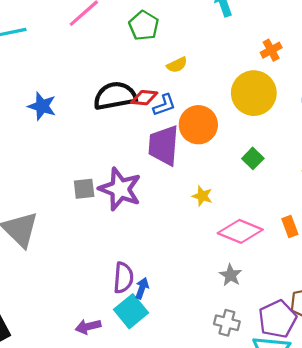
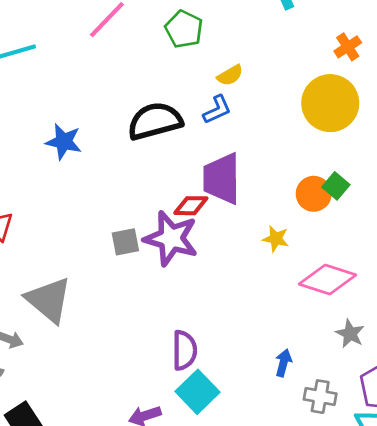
red diamond: (144, 98) -> (191, 206), moved
blue L-shape: (164, 105) -> (217, 110), moved
orange circle: (198, 125) -> (314, 194), moved, size x0.7
gray star: (230, 275) -> (350, 334), moved
blue arrow: (142, 288) -> (283, 363), moved

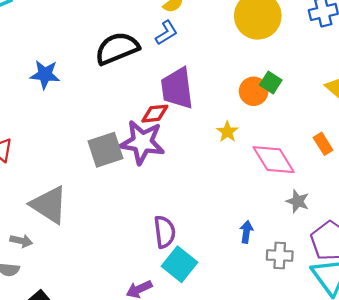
yellow star: (276, 239) -> (227, 132), turned 30
gray square: (125, 242) -> (105, 150), size x1.5
pink diamond: (327, 279) -> (274, 160), turned 48

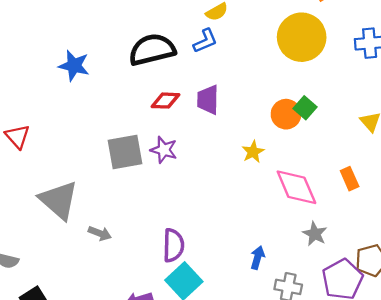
purple trapezoid: (177, 88) -> (208, 100), size x0.7
red diamond: (155, 114) -> (166, 101), moved
purple star: (142, 142) -> (164, 150), size x0.6
gray arrow: (21, 241) -> (100, 233), moved

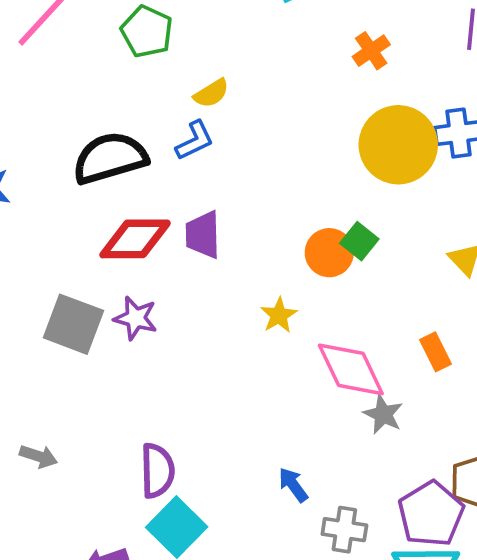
yellow circle: (302, 37) -> (398, 145), moved
red diamond: (166, 101) -> (135, 239), size x1.5
gray square: (125, 152) -> (73, 324), turned 33
gray star: (315, 234) -> (383, 414), moved
blue arrow: (258, 258) -> (293, 485), turned -50

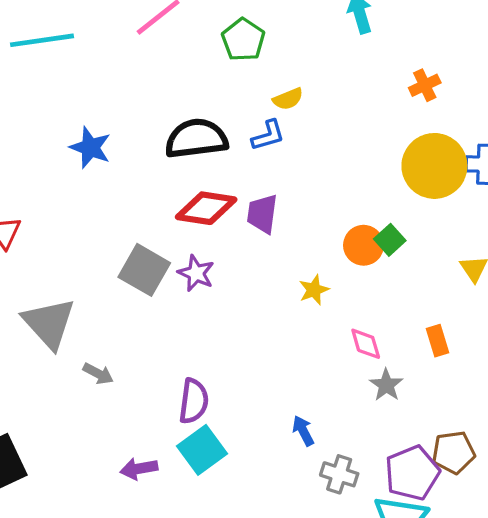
pink diamond: (351, 369) -> (366, 344), size x0.6

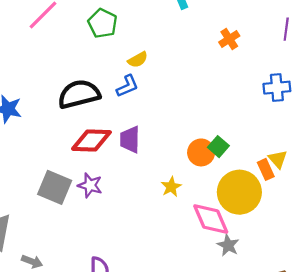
yellow circle: (434, 166) -> (239, 192), moved
orange rectangle: (437, 341) -> (266, 169), moved
pink diamond: (366, 344) -> (211, 219), size x1.6

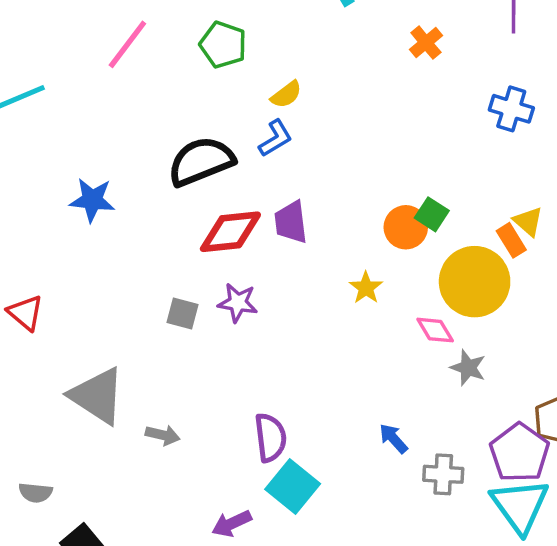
blue cross: (277, 88) -> (511, 109), turned 30
gray square: (55, 187) -> (183, 314), size x0.6
pink diamond: (211, 219) -> (435, 330), size x0.6

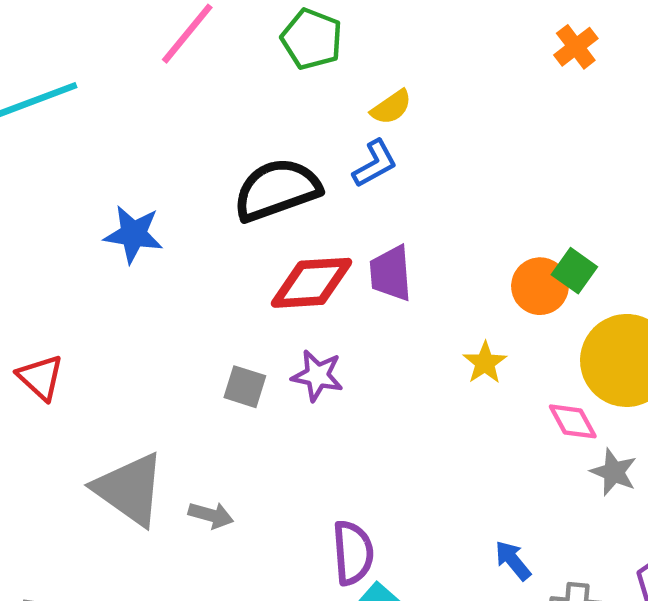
gray arrow: (163, 435) -> (211, 515), moved

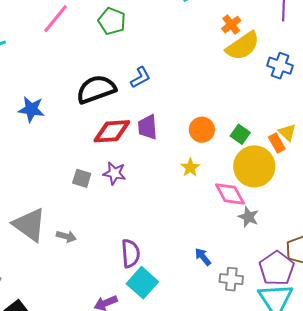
yellow semicircle: (391, 107) -> (243, 46), moved, size x1.8
green square: (574, 271) -> (240, 134), moved
orange circle: (540, 286) -> (202, 130), moved
pink diamond: (573, 421) -> (230, 194), size x1.4

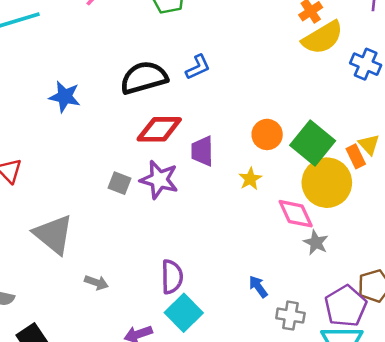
purple trapezoid: (148, 127) -> (202, 151), moved
green square: (240, 134) -> (313, 143), size x1.8
purple star: (114, 173) -> (159, 180), size x1.4
gray arrow: (66, 236) -> (96, 283), moved

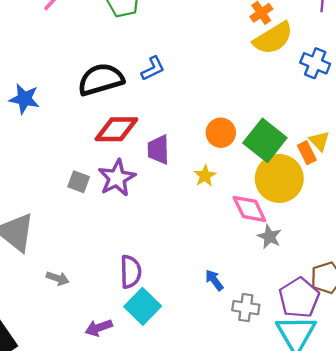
purple star: (159, 180) -> (117, 178), turned 30

